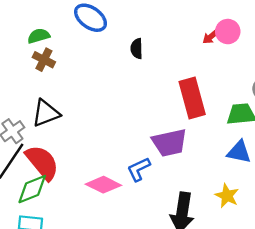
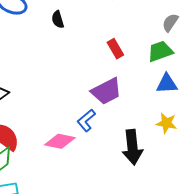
red rectangle: (192, 98) -> (115, 49), size x0.6

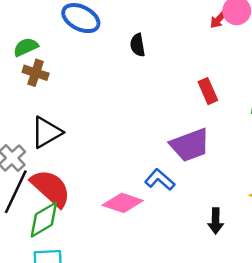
blue L-shape: (86, 120) -> (160, 180), turned 75
black arrow: (132, 147) -> (216, 221), size x0.6

